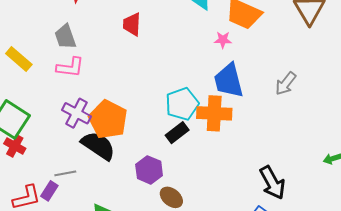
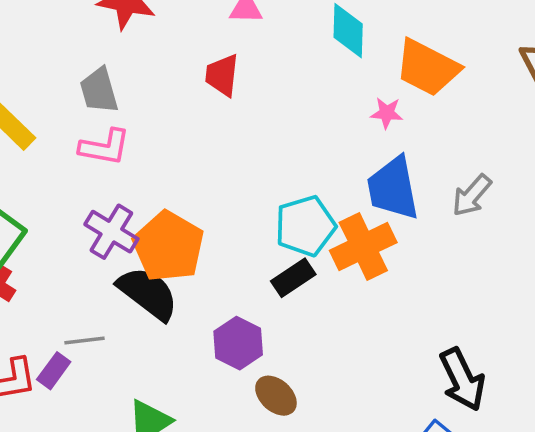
gray arrow: (286, 84) -> (472, 195), moved
orange cross: (214, 113) -> (363, 246), turned -32

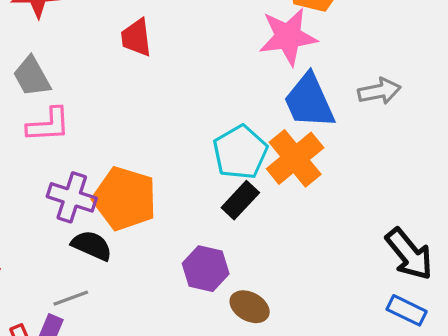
pink star: (387, 113) -> (288, 37), size x2.0
gray arrow: (472, 195) -> (379, 91), turned -129
black semicircle: (148, 293) -> (92, 245), moved, size x0.7

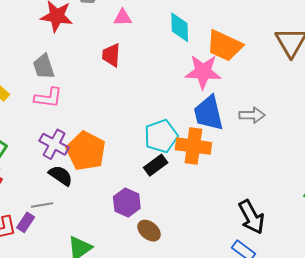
orange cross: (295, 158) -> (193, 146), turned 36

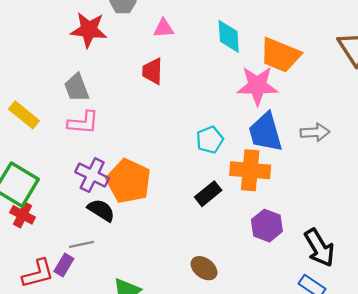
cyan pentagon: (161, 136) -> (210, 140), moved, size x0.7
purple hexagon: (127, 203) -> (267, 226), moved

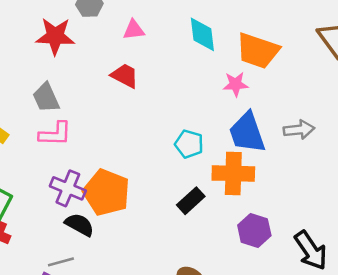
red trapezoid: (153, 71) -> (125, 76), turned 120
pink star: (257, 86) -> (236, 84), size x0.6
cyan pentagon: (210, 140) -> (189, 144), turned -30

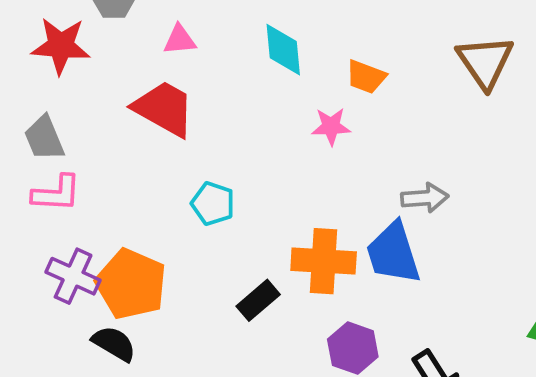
orange trapezoid: (258, 51) -> (366, 77), size x0.6
red trapezoid: (125, 76) -> (164, 108), size x1.5
blue trapezoid: (247, 133) -> (393, 253), moved
cyan pentagon: (189, 144) -> (213, 204), moved
black semicircle: (79, 225) -> (114, 344), moved

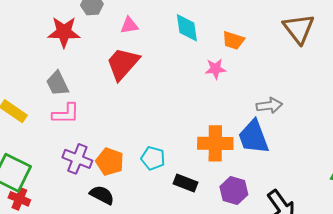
red trapezoid: (164, 108) -> (123, 64), turned -75
cyan pentagon: (213, 204) -> (153, 158), moved
orange pentagon: (131, 284) -> (110, 162), size x0.7
black rectangle: (258, 300) -> (185, 183), moved, turned 65

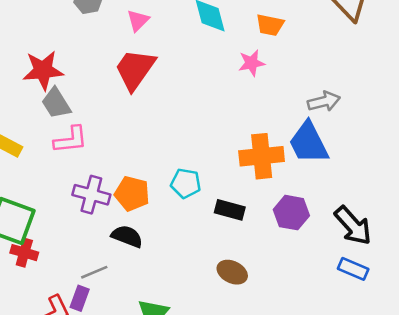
pink triangle: (129, 25) -> (138, 21), turned -30
red star: (64, 32) -> (43, 70), moved

